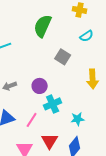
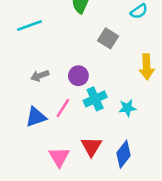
cyan star: (78, 119) -> (127, 108), moved
pink line: (32, 120) -> (63, 108), moved

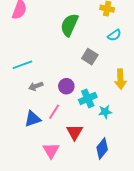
cyan line: (29, 25) -> (22, 65), moved
cyan cross: (95, 99) -> (88, 98), moved
red triangle: (91, 147) -> (75, 132), moved

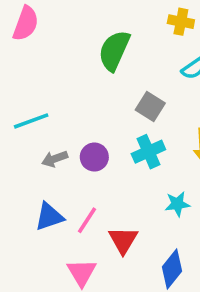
purple circle: (66, 86) -> (94, 157), moved
cyan cross: (88, 98) -> (148, 152), moved
pink line: (54, 112) -> (87, 220), moved

